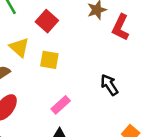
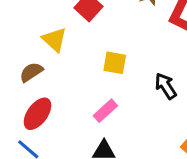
yellow square: (49, 60) -> (115, 63), moved

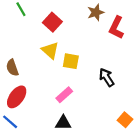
yellow triangle: (54, 40) -> (50, 50), moved
brown semicircle: (31, 72) -> (12, 68), turned -77

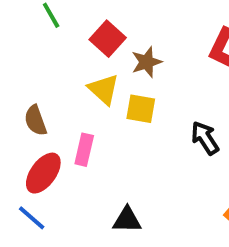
brown star: (96, 12) -> (147, 62), moved
pink rectangle: (64, 95) -> (84, 150), moved, turned -35

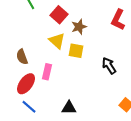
blue line: (32, 218) -> (29, 107), moved

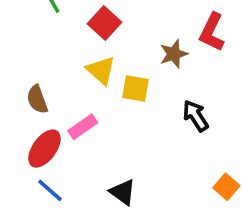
brown star: (79, 27) -> (174, 54), moved
pink rectangle: (47, 72) -> (83, 127), turned 42
black triangle: (69, 108) -> (123, 192), turned 35

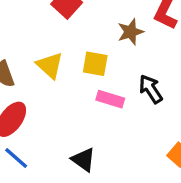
yellow triangle: (101, 70) -> (50, 65), moved
pink rectangle: (83, 127) -> (110, 99), moved, turned 52

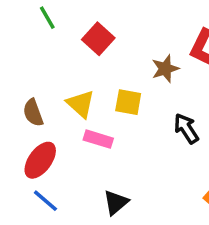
pink rectangle: (110, 99) -> (98, 139), moved
black triangle: (83, 160) -> (116, 202), turned 44

